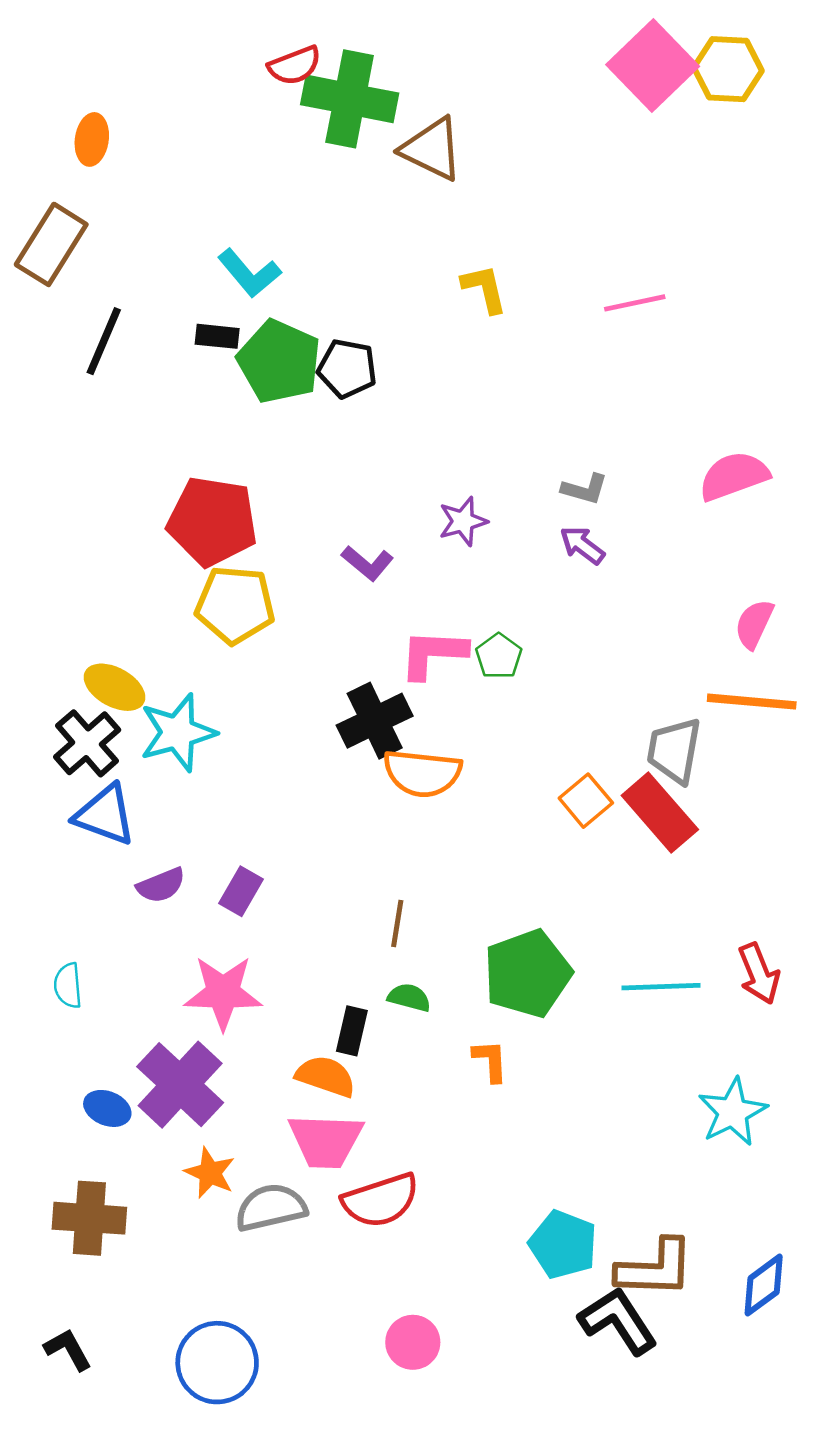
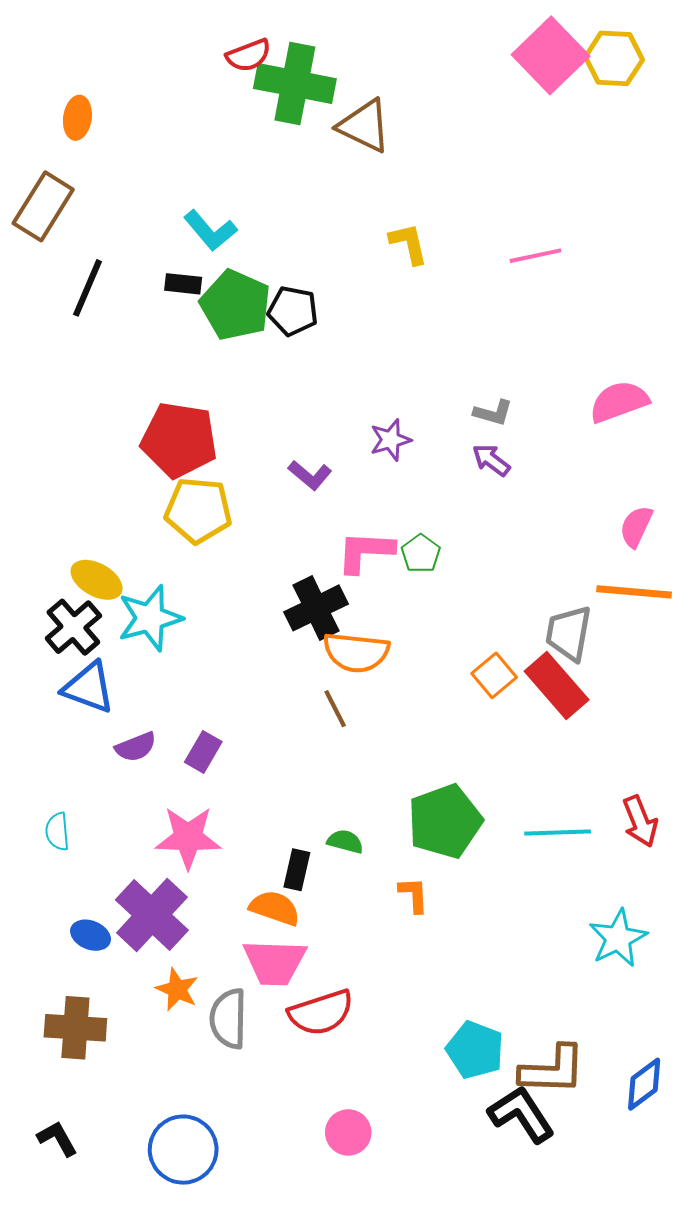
brown line: (397, 923) -> (335, 709), moved, turned -36
gray semicircle: (271, 1207) -> (228, 1019), turned -76

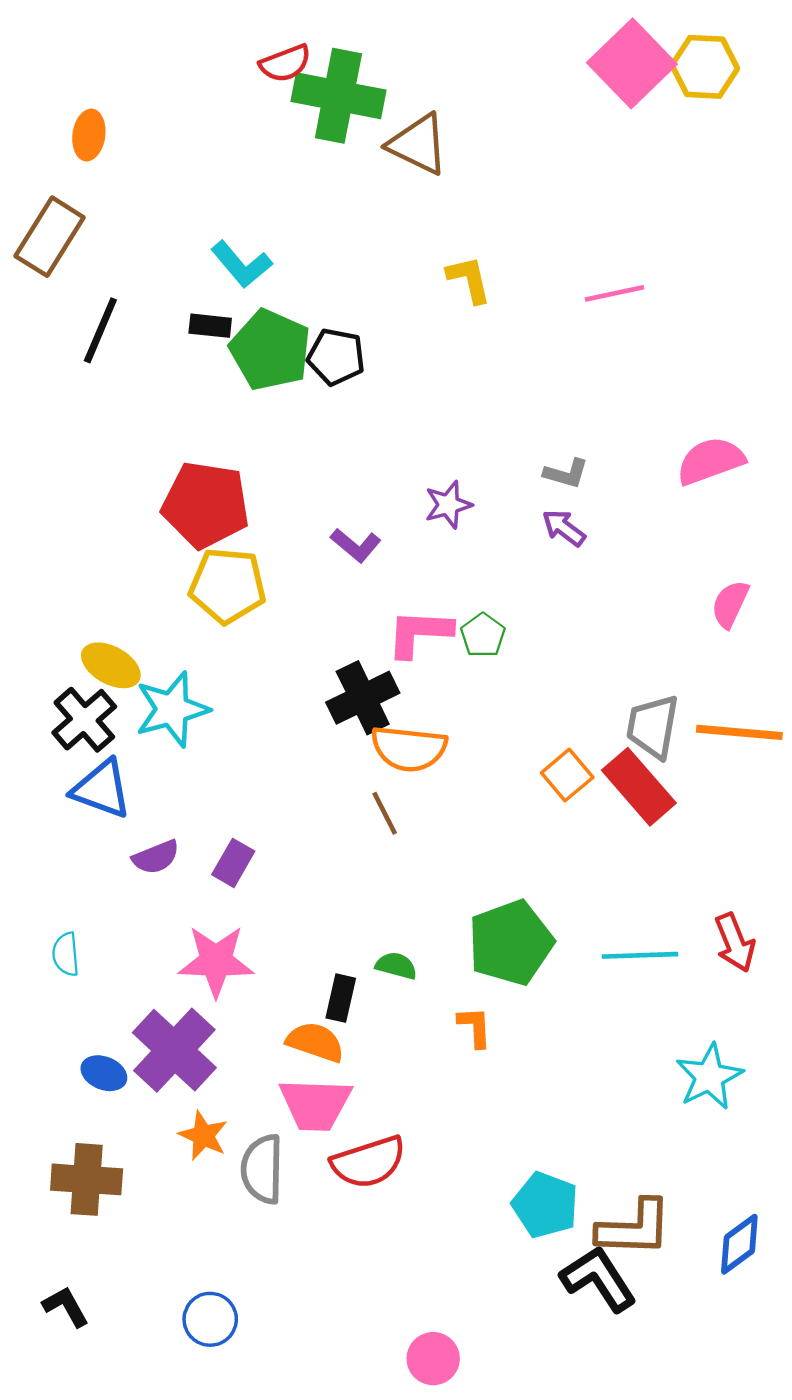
orange line: (634, 592) -> (739, 732), moved
pink circle: (348, 1132) -> (433, 1359), moved
blue circle: (183, 1150) -> (210, 1319), size x0.7

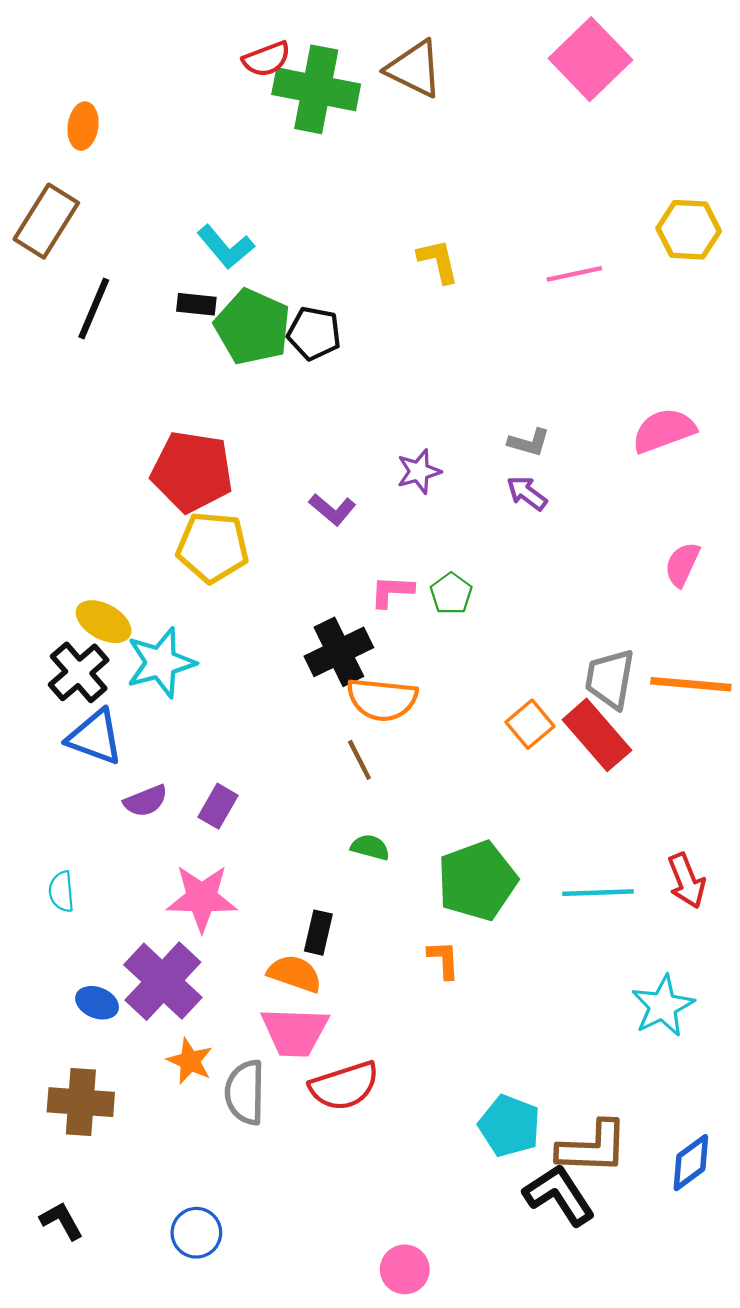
yellow hexagon: (705, 67) -> (689, 230), moved
brown triangle: (418, 144) -> (414, 69), moved
pink L-shape: (419, 633) -> (392, 591), size x0.7
green semicircle: (396, 966) -> (370, 847), moved

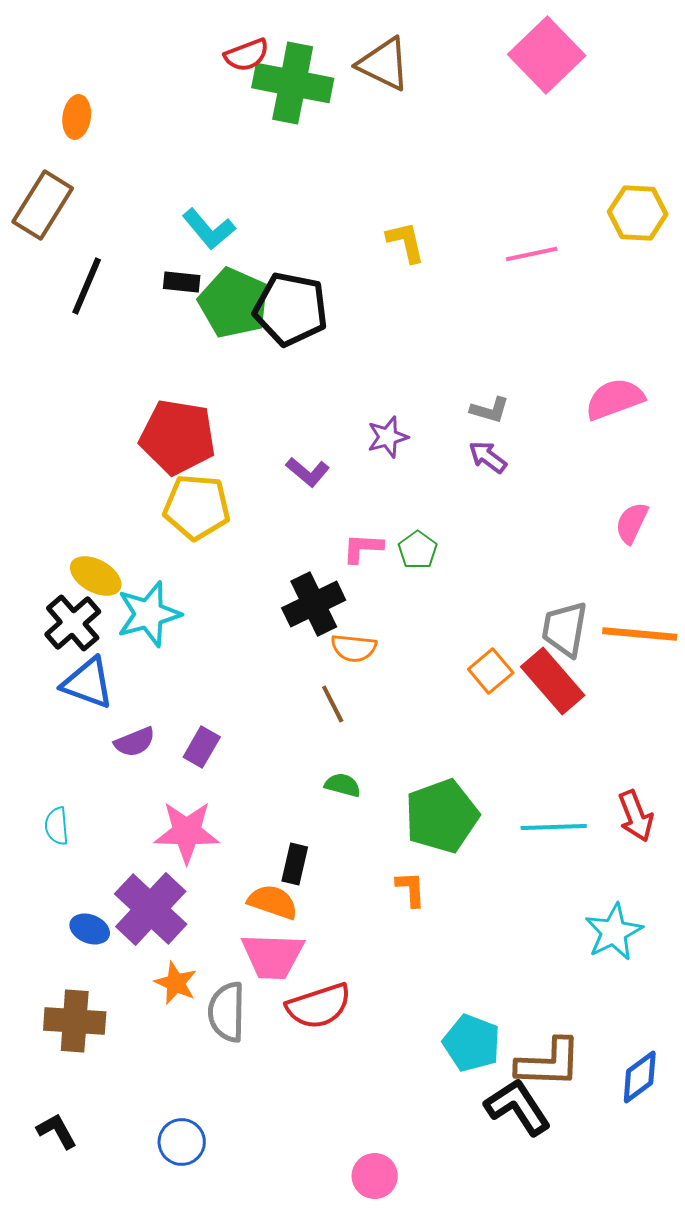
black pentagon: (314, 333) -> (291, 309), size x1.5
orange semicircle: (382, 699) -> (354, 648), size x0.7

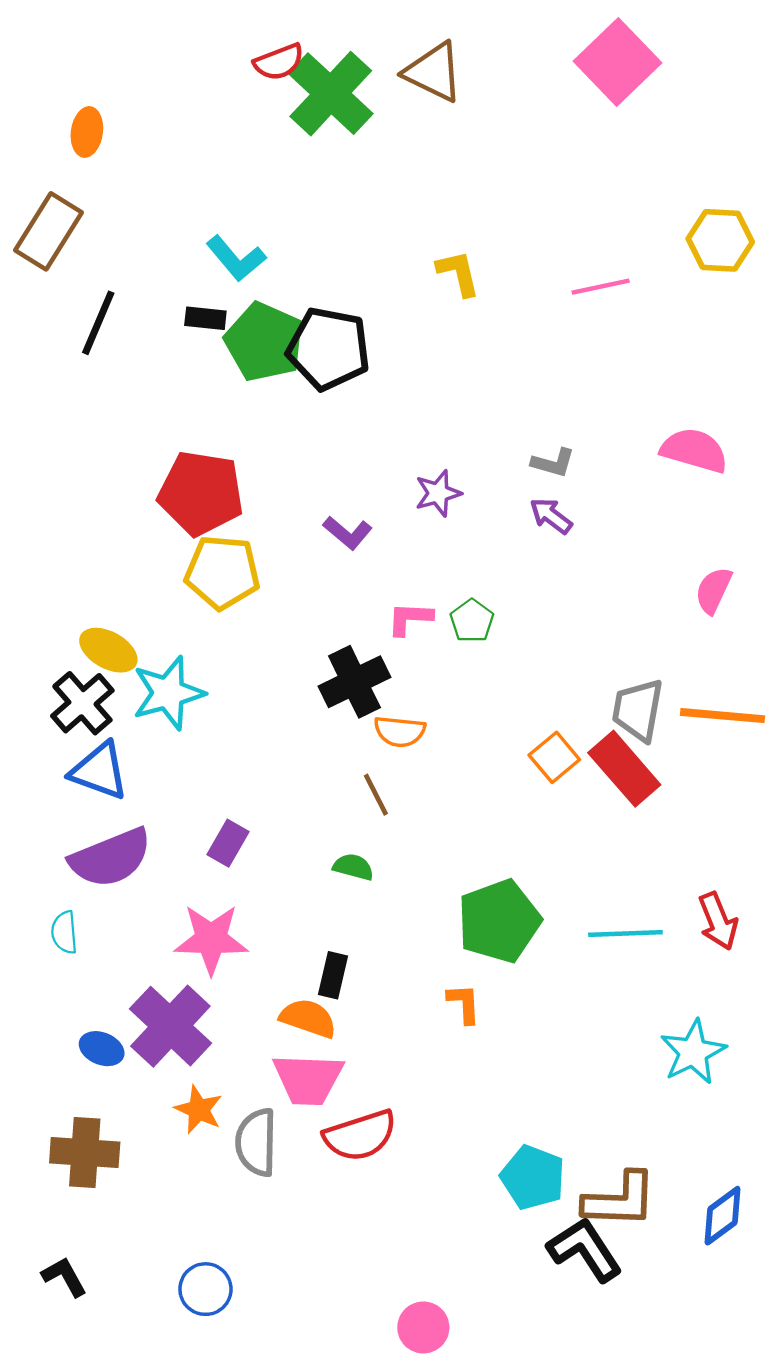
green cross: (293, 83) -> (331, 94), turned 32
pink semicircle: (615, 399) -> (694, 450), turned 36
purple semicircle: (135, 742) -> (111, 858), moved, size x1.8
green semicircle: (343, 785) -> (353, 867), moved

